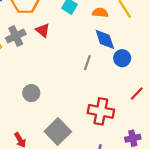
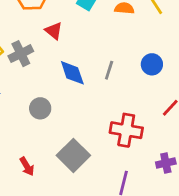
gray cross: (16, 36) -> (21, 54), moved
blue diamond: (105, 39) -> (72, 73), moved

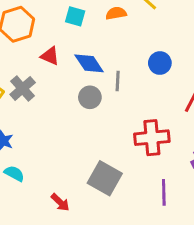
blue diamond: (72, 73) -> (89, 63), moved
gray circle: (40, 108) -> (90, 97), moved

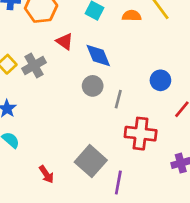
blue circle: (160, 63) -> (160, 80), moved
gray line: (118, 81) -> (118, 99), moved
purple line: (164, 192) -> (118, 183), moved

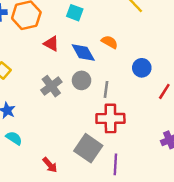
orange semicircle: (132, 16) -> (110, 42), moved, turned 35
gray cross: (34, 65) -> (51, 86), moved
red cross: (141, 134) -> (110, 118), moved

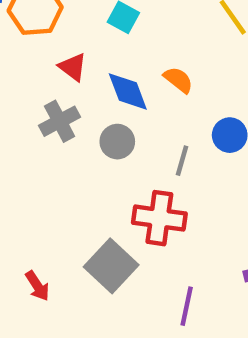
gray cross: (51, 86) -> (60, 121), moved
gray line: (106, 89) -> (182, 161), moved
purple line: (115, 164) -> (187, 306), moved

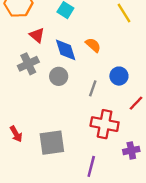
red cross: (159, 218) -> (105, 124), moved
gray square: (111, 266) -> (52, 143), turned 36
red arrow: (37, 286) -> (16, 134), moved

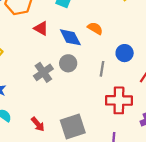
gray cross: (28, 64) -> (43, 72), moved

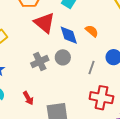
red triangle: (41, 28) -> (44, 23), size x1.6
red arrow: (38, 124) -> (28, 98), moved

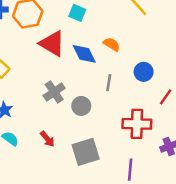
gray circle: (63, 57) -> (81, 106), moved
gray line: (91, 68) -> (109, 83), moved

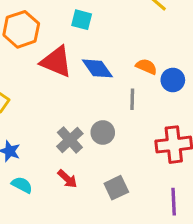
orange semicircle: (112, 44) -> (146, 67), moved
gray cross: (54, 92) -> (70, 140), moved
gray square: (86, 152) -> (116, 188), size x0.7

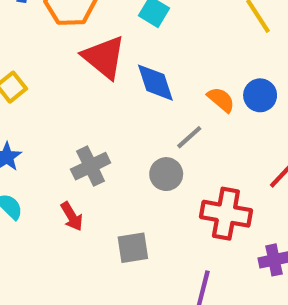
blue circle: (173, 80) -> (260, 95), moved
gray line: (132, 99) -> (189, 137), turned 30
gray circle: (103, 132) -> (166, 174), moved

